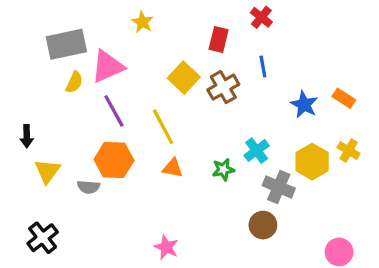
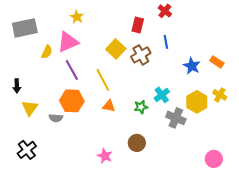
yellow star: (142, 22) -> (77, 17), moved
gray rectangle: (66, 44) -> (25, 28), moved
brown circle: (263, 225) -> (137, 143), moved

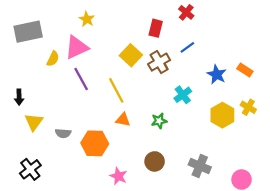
blue line: (166, 42) -> (187, 47), turned 64
cyan cross: (162, 95) -> (183, 95), moved
orange hexagon: (72, 101) -> (95, 143), moved
gray cross: (176, 118) -> (200, 166), moved

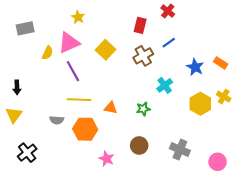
gray rectangle: (28, 32) -> (25, 28), size x0.7
yellow square: (131, 55) -> (106, 50), moved
yellow line: (116, 90) -> (79, 100), moved, turned -60
yellow triangle: (34, 122) -> (14, 115), moved

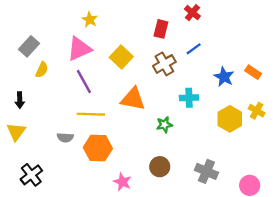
gray rectangle: (25, 28) -> (29, 46), moved, turned -36
yellow semicircle: (47, 53) -> (42, 70), moved
cyan cross: (165, 85) -> (189, 98), turned 35
orange triangle: (111, 108) -> (133, 99), moved, size x1.6

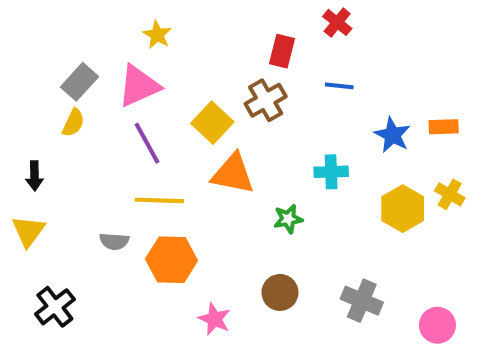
gray rectangle: (29, 46) -> (79, 82), moved
blue line: (194, 49) -> (339, 86), turned 42
yellow square: (121, 57) -> (212, 123), moved
brown cross: (164, 64) -> (266, 100), moved
orange rectangle: (253, 72) -> (444, 127), turned -35

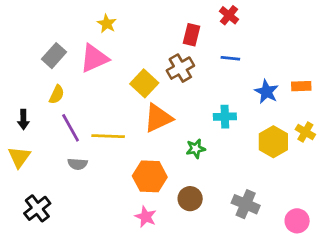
yellow semicircle: (73, 123) -> (57, 94), moved
purple line: (147, 143) -> (71, 128), moved
orange triangle: (233, 174) -> (158, 118), turned -36
orange hexagon: (172, 260) -> (150, 176), moved

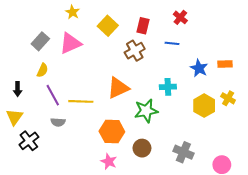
red cross: (229, 15) -> (180, 17), moved
yellow star: (107, 24) -> (72, 12), moved
yellow square: (144, 83) -> (108, 26), moved
green star: (196, 149) -> (146, 111), size x1.6
black cross: (37, 208) -> (29, 141), moved

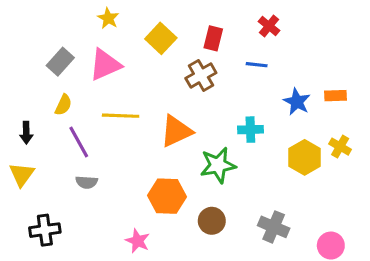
yellow line: (81, 101) -> (121, 116), moved
black cross: (29, 141) -> (45, 230), moved, turned 30
pink star: (109, 162) -> (138, 241), moved

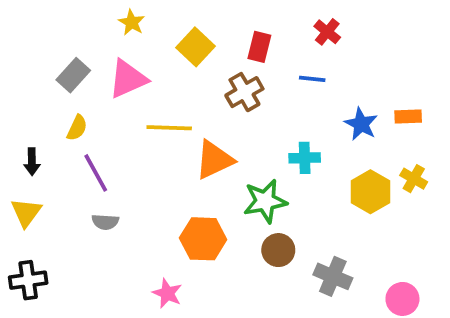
yellow line: (121, 116) -> (169, 128), moved
brown circle: (212, 221) -> (278, 250), moved
black cross: (45, 230) -> (28, 280), moved

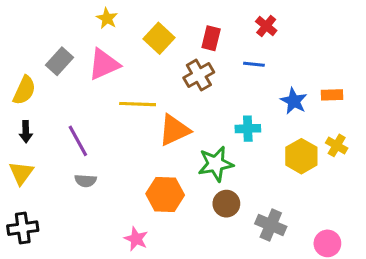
yellow semicircle: (77, 128) -> (24, 90), moved, size x1.4

